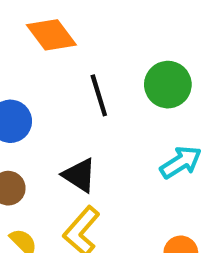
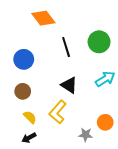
black triangle: (79, 175) -> (69, 85), moved

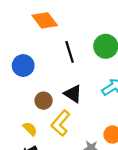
brown circle: (23, 91) -> (44, 101), moved

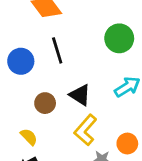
black line: (70, 52) -> (57, 50), moved
yellow L-shape: (60, 123) -> (86, 130), moved

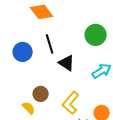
black triangle: (80, 95) -> (67, 63), moved
brown circle: (45, 103) -> (41, 94), moved

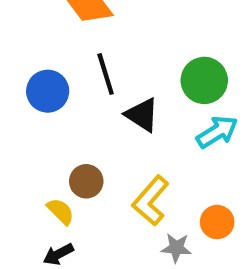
green circle: (96, 35) -> (204, 80), moved

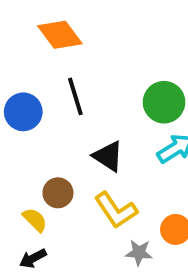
black triangle: (142, 115) -> (108, 156), moved
yellow L-shape: (151, 201) -> (116, 210), turned -75

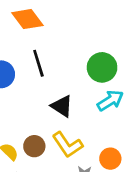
brown circle: (58, 193) -> (34, 146), moved

